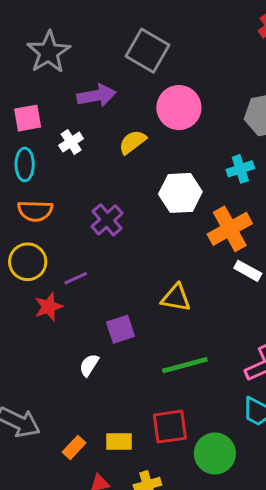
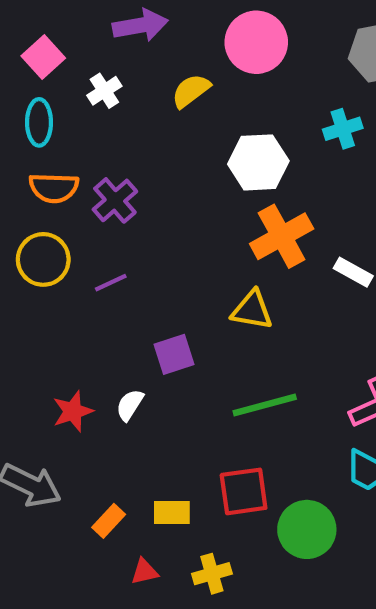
pink square: (28, 118) -> (43, 57), turned -32
purple cross: (107, 220) -> (115, 200), moved
orange cross: (230, 229) -> (282, 236), moved
red star: (49, 307) -> (73, 411), moved

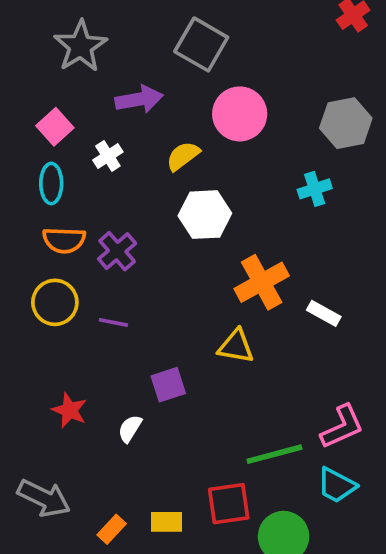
white hexagon: (258, 162) -> (205, 215), moved
purple line: (111, 283) -> (113, 322), turned 36
green line: (265, 405) -> (274, 454), moved
red star: (73, 411) -> (70, 410), moved, turned -30

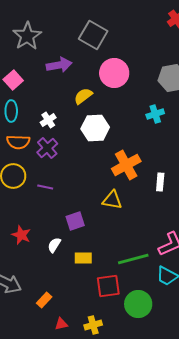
white cross: (108, 156) -> (48, 120), moved
white rectangle: (324, 313) -> (160, 182), turned 66
yellow rectangle: (166, 522) -> (83, 258), moved

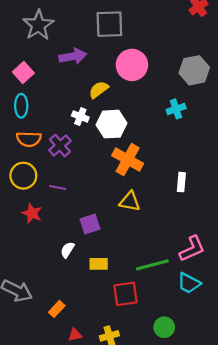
gray square: (93, 35) -> (109, 24), turned -32
white cross: (48, 120) -> (80, 117), moved, turned -35
orange cross: (126, 165) -> (128, 160), moved, turned -32
red star: (21, 235) -> (32, 213), moved
green circle: (138, 304) -> (164, 327), moved, size x0.7

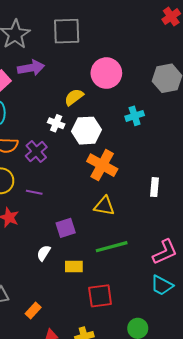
gray square: (109, 24) -> (67, 31), moved
purple arrow: (73, 56) -> (31, 68), moved
cyan cross: (176, 109) -> (135, 116), moved
green line: (152, 265) -> (112, 247), moved

